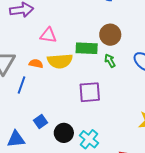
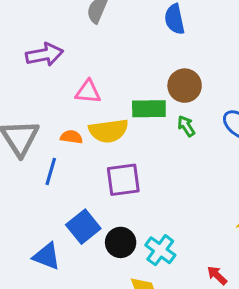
purple square: (90, 92) -> (123, 180), moved
blue square: (41, 121) -> (83, 227), size x1.5
blue triangle: (16, 139) -> (47, 256), turned 30

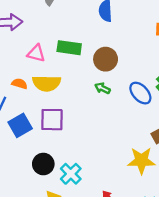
green rectangle: (149, 109) -> (69, 48), moved
green arrow: (186, 126) -> (102, 88), turned -40
blue square: (83, 227) -> (20, 125), moved

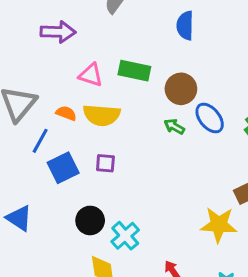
blue ellipse: (140, 93) -> (210, 118), moved
purple square: (52, 120) -> (105, 163), size x0.6

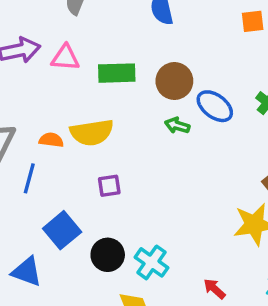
pink triangle: (91, 75) -> (65, 58), moved
blue square: (63, 168) -> (62, 230), moved

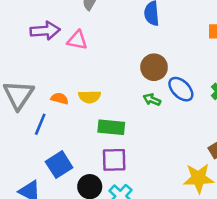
green rectangle: (117, 73) -> (111, 127), moved
yellow semicircle: (92, 132) -> (90, 97), size x0.7
purple square: (109, 186) -> (114, 160), moved, size x1.5

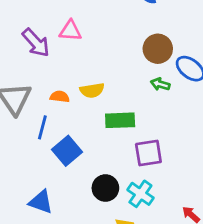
purple arrow: (45, 31) -> (36, 43), moved, turned 60
purple square: (114, 160) -> (148, 153), moved
blue square: (59, 165) -> (67, 151), moved

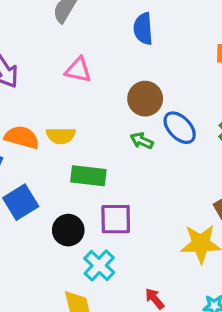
pink triangle: (70, 31) -> (78, 70), moved
orange semicircle: (60, 97) -> (22, 137), size x1.5
black circle: (105, 188) -> (68, 230), moved

